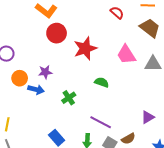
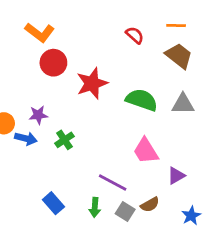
pink trapezoid: (126, 55) -> (146, 151), moved
green semicircle: (102, 82) -> (142, 100), moved, size x1.6
green cross: (69, 98) -> (64, 140), moved

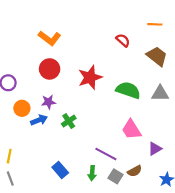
orange line: (176, 25) -> (155, 24), moved
red circle: (53, 63) -> (50, 69), moved
blue arrow: (26, 138) -> (39, 120), turned -35

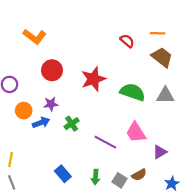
orange line: (155, 24) -> (158, 33), moved
orange L-shape: (50, 38) -> (35, 37), moved
purple line: (106, 154) -> (105, 142), moved

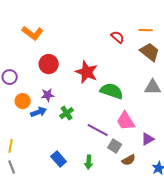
red star: (93, 79) -> (87, 72), turned -30
green semicircle: (133, 92) -> (112, 91), moved
gray square: (120, 180) -> (115, 146), moved

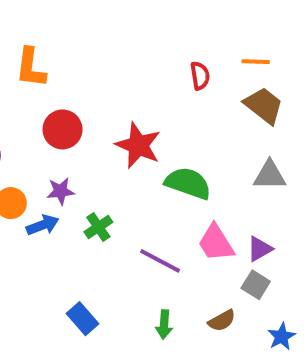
orange L-shape: (33, 33) -> (31, 68), turned 60
red semicircle: (118, 37) -> (200, 76), turned 40
purple triangle: (148, 139) -> (260, 249), moved
gray square: (115, 146) -> (256, 285), moved
green arrow: (89, 162) -> (164, 325), moved

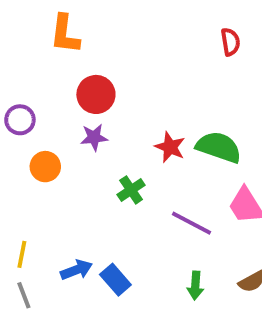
red star: (138, 145) -> (170, 147), moved, size x0.7
purple star: (61, 191) -> (94, 137), moved
blue arrow: (43, 225) -> (76, 270), moved

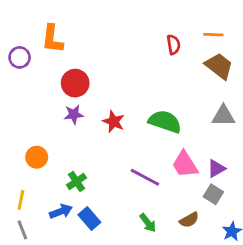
purple circle: (20, 120) -> (20, 57), moved
red star: (170, 147) -> (114, 122), moved
orange circle: (45, 167) -> (37, 157), moved
green cross: (131, 190) -> (77, 181), moved
green arrow: (195, 285) -> (148, 223), turned -42

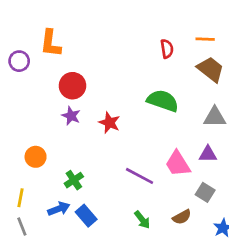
purple star: (74, 114) -> (71, 116), turned 30
green semicircle: (165, 122) -> (163, 101), moved
purple triangle: (216, 169) -> (208, 154), moved, turned 30

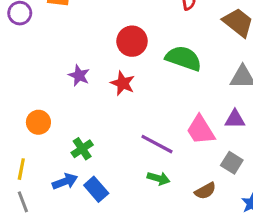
red circle: (72, 86) -> (132, 41), moved
green arrow: (142, 220) -> (159, 178), moved, turned -36

